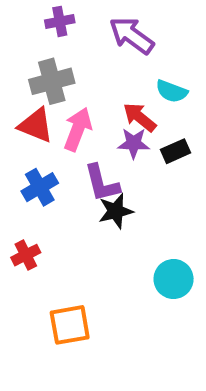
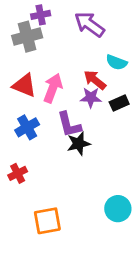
gray cross: (52, 81) -> (27, 37), moved
cyan circle: (174, 279) -> (118, 209), moved

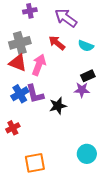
gray cross: (27, 37) -> (20, 43), moved
red arrow: (95, 80) -> (57, 43), moved
purple star: (91, 98) -> (82, 90), moved
purple L-shape: (69, 125) -> (35, 94), moved

